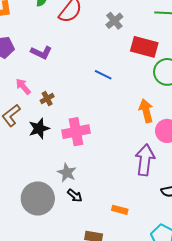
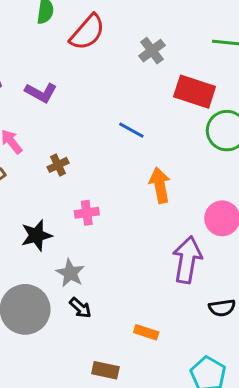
brown cross: (47, 99) -> (58, 165), moved
orange arrow: (146, 111) -> (160, 185), moved
black star: (39, 128) -> (36, 235), moved
pink cross: (76, 132) -> (87, 213), size x0.6

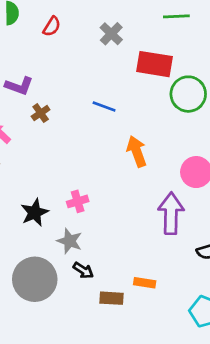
red semicircle: (87, 32) -> (52, 26), size x0.6
brown cross: (58, 165) -> (41, 113), moved
pink cross: (87, 213) -> (78, 201), moved
brown rectangle: (105, 370) -> (111, 298), moved

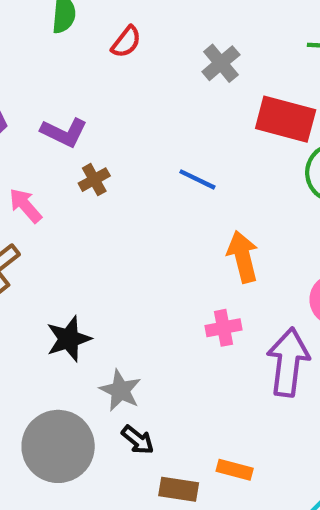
pink cross: (78, 201) -> (224, 328), moved

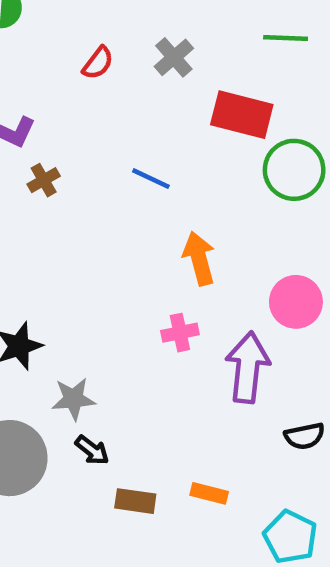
red semicircle: (126, 42) -> (98, 63), moved
gray star: (120, 390) -> (73, 399), turned -30
orange rectangle: (235, 470) -> (209, 493), moved

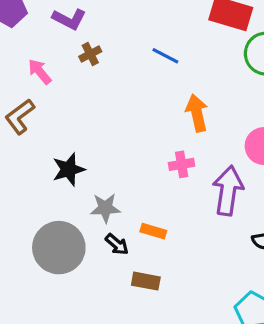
orange rectangle: (209, 493) -> (153, 231), moved

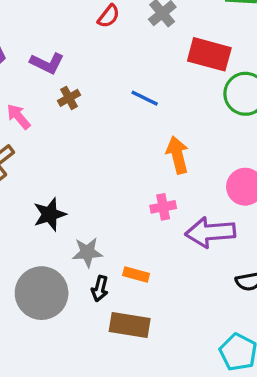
purple arrow: (228, 191) -> (210, 232), turned -102
black arrow: (117, 244) -> (100, 289), turned 65
brown rectangle: (146, 281) -> (130, 325), size x1.4

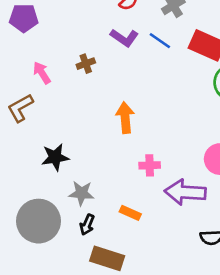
purple L-shape: (47, 63) -> (124, 38), moved
blue line: (145, 98) -> (160, 41), moved
orange arrow: (177, 155) -> (125, 118), moved
orange rectangle: (136, 275) -> (130, 213), moved

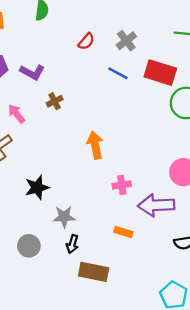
purple L-shape: (124, 38) -> (32, 72), moved
orange rectangle: (130, 213) -> (123, 232), moved
gray circle: (39, 221) -> (29, 246), size x0.6

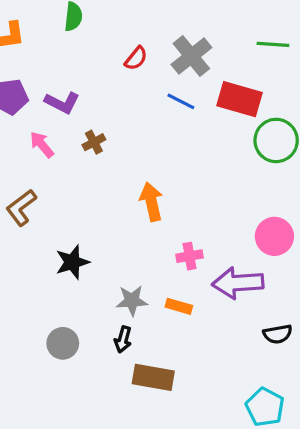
gray cross: (126, 41) -> (191, 56), size x1.4
pink arrow: (17, 114) -> (42, 145), moved
gray star: (64, 217) -> (132, 301), moved
orange rectangle: (123, 232) -> (179, 306), moved

